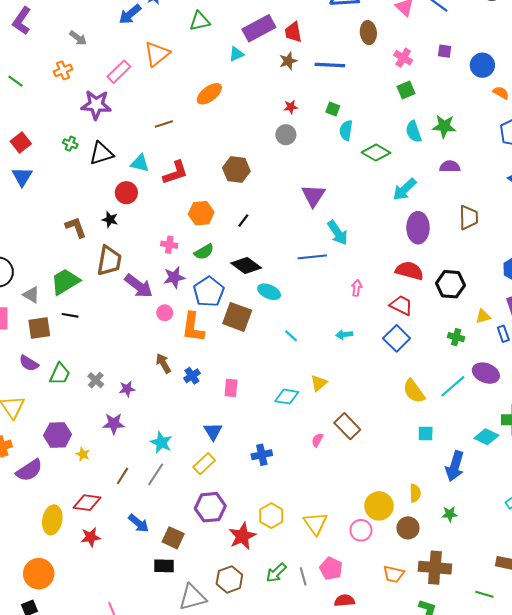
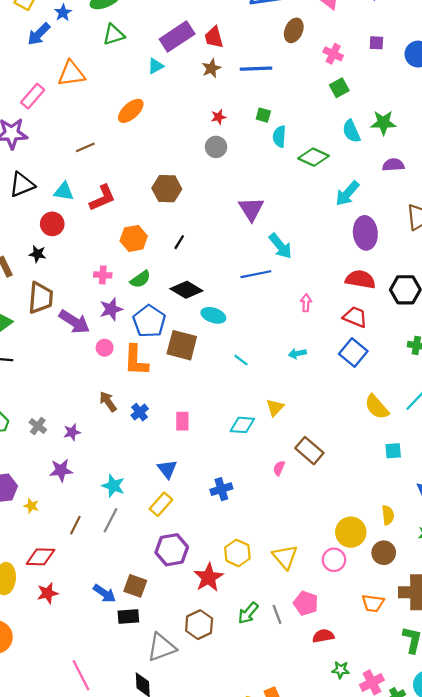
brown ellipse: (368, 33) -> (294, 30), turned 35
orange triangle: (157, 54) -> (71, 74), turned 36
blue arrow: (139, 523) -> (104, 593), moved

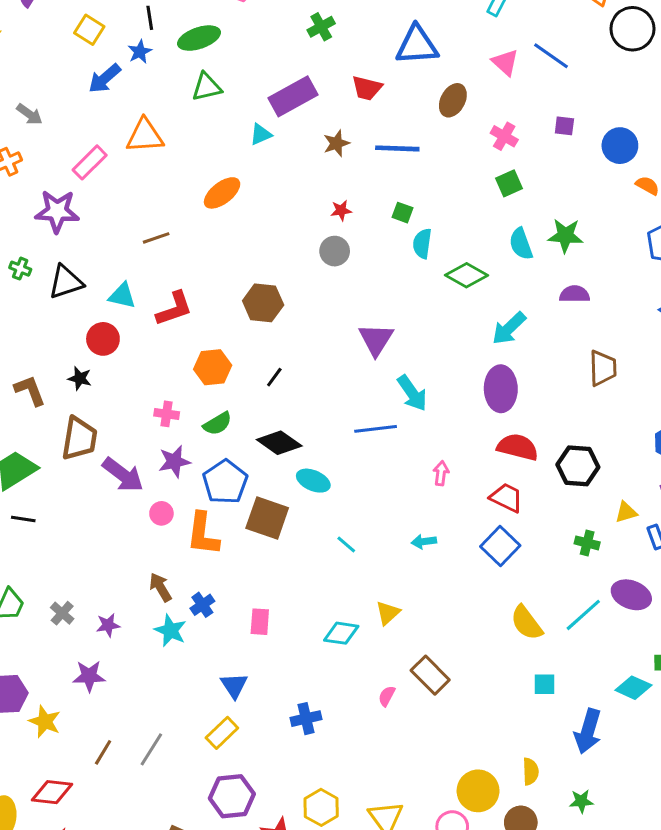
red trapezoid: (214, 37) -> (367, 88), moved, turned -65
purple ellipse: (365, 233) -> (501, 389), moved
cyan star: (113, 486) -> (170, 631), moved
yellow star: (31, 506) -> (45, 721), size x1.5

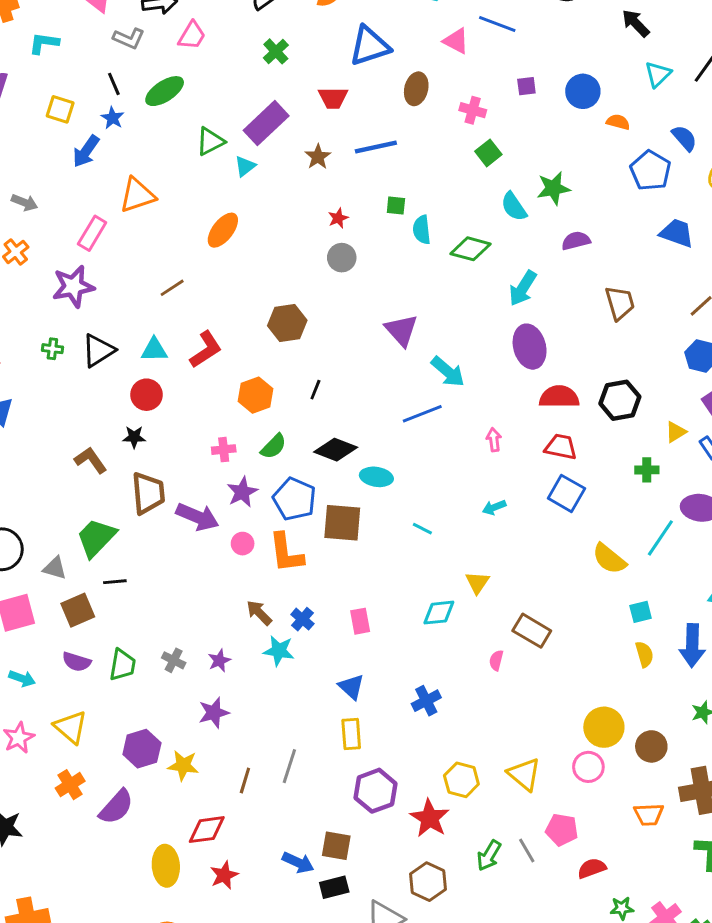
green triangle: (207, 87) -> (210, 141), moved
yellow rectangle: (222, 733) -> (351, 734), turned -36
yellow semicircle: (530, 772) -> (644, 654), moved

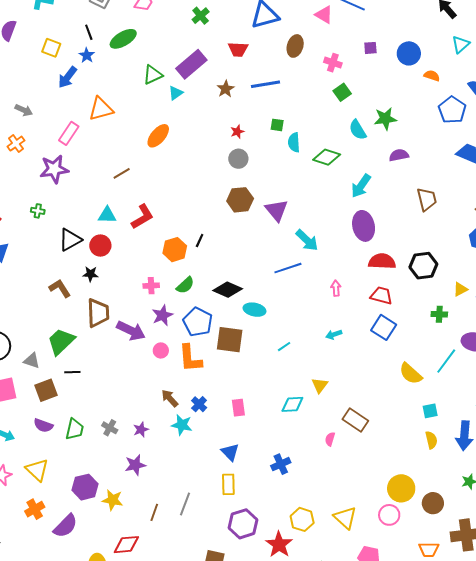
brown hexagon: (287, 323) -> (240, 200), moved
black triangle: (98, 350) -> (70, 240), moved
black line: (315, 390) -> (200, 241), moved
cyan line: (422, 529) -> (284, 347), turned -64

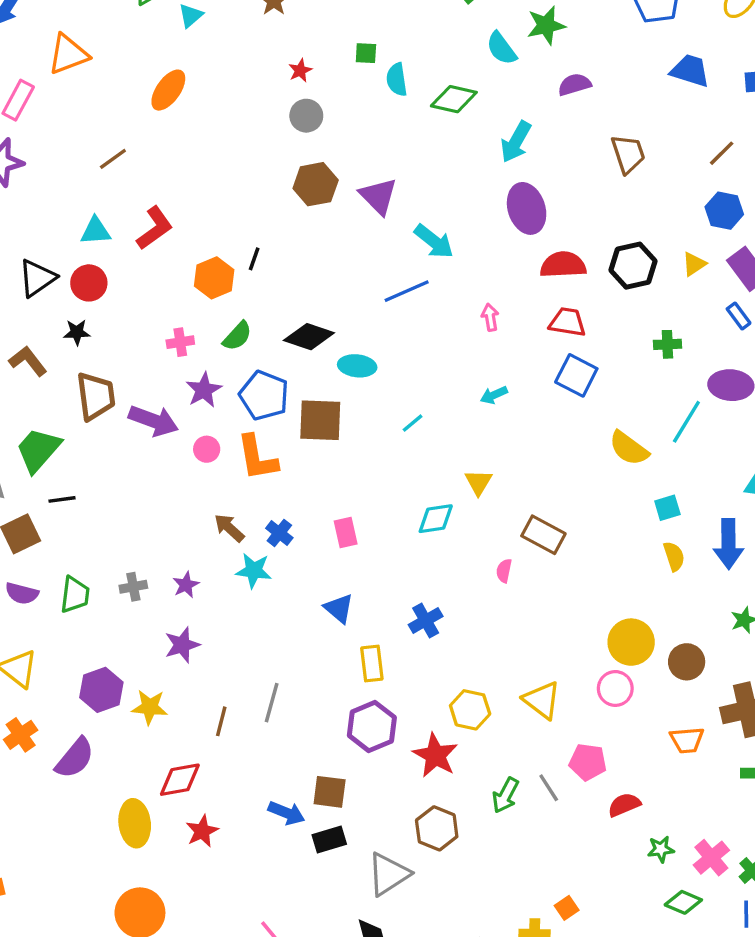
yellow triangle: (460, 289) -> (694, 264), moved
gray cross: (110, 428) -> (133, 587), turned -35
yellow rectangle: (228, 484) -> (372, 663), moved

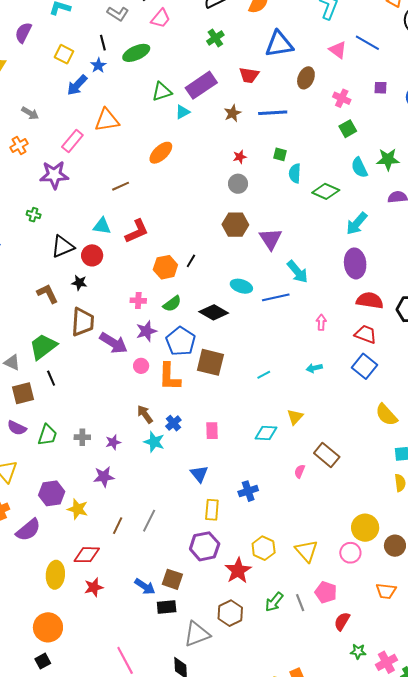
cyan ellipse: (357, 366) -> (241, 286), moved
black line: (62, 499) -> (51, 378), turned 63
red semicircle: (624, 805) -> (342, 621), turned -48

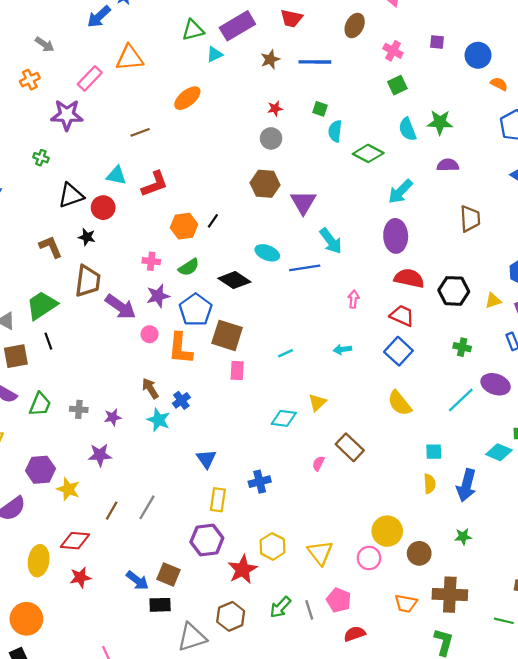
yellow semicircle: (386, 415) -> (400, 403), moved
pink rectangle: (212, 431) -> (237, 371), moved
red semicircle: (342, 621) -> (355, 634), turned 36

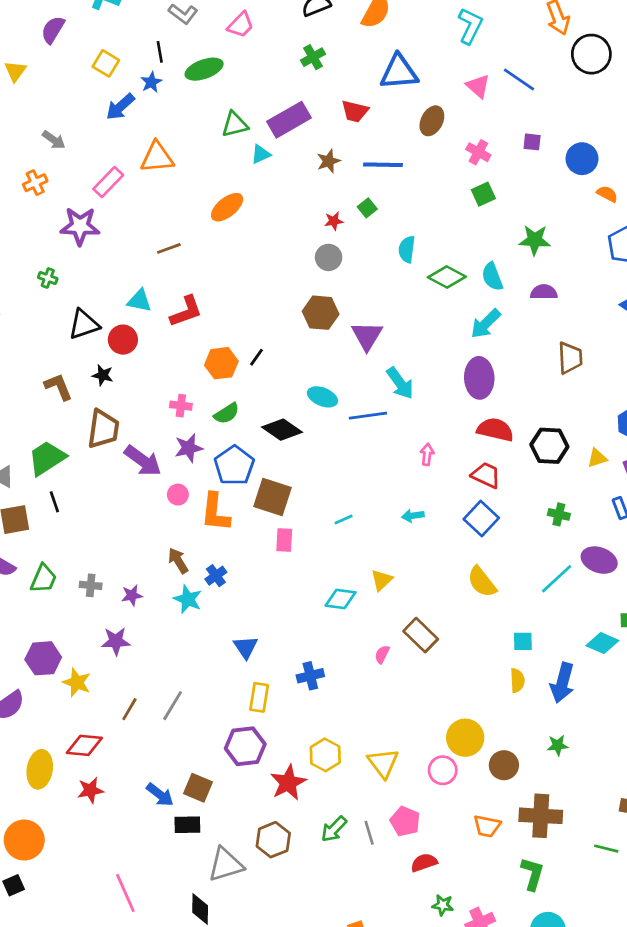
green square: (320, 109) -> (367, 208), moved, turned 32
cyan semicircle: (407, 129) -> (492, 277), moved

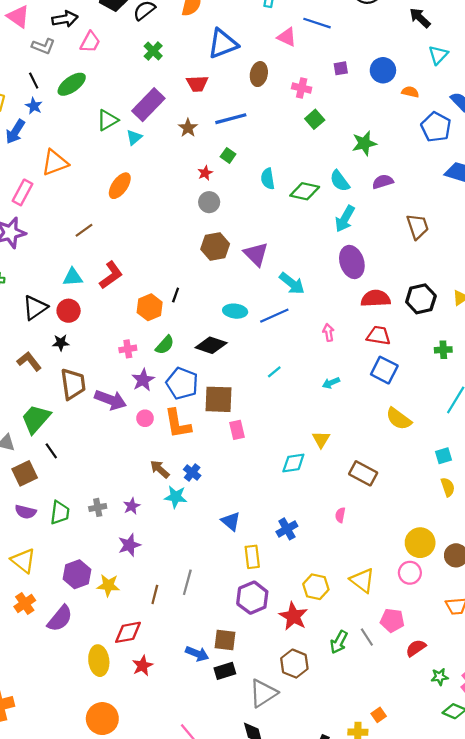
cyan line: (344, 520) -> (274, 372), moved
pink semicircle: (382, 654) -> (340, 515), moved

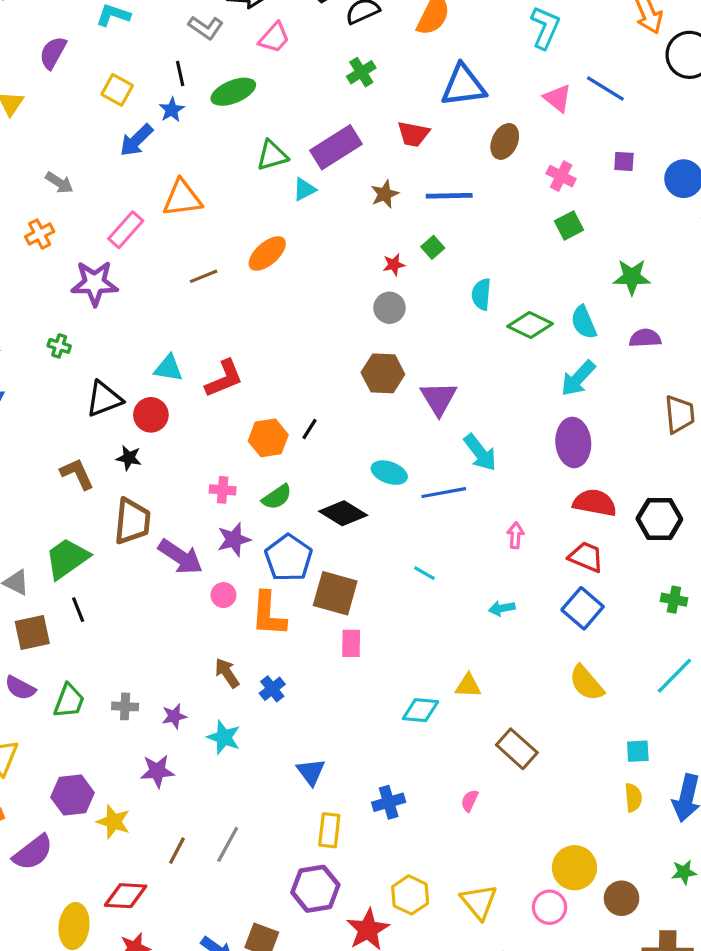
brown line: (84, 230) -> (204, 276), moved
cyan line: (274, 372) -> (424, 573), turned 56
yellow triangle: (321, 439) -> (468, 686), turned 48
cyan star: (176, 497) -> (224, 737), moved

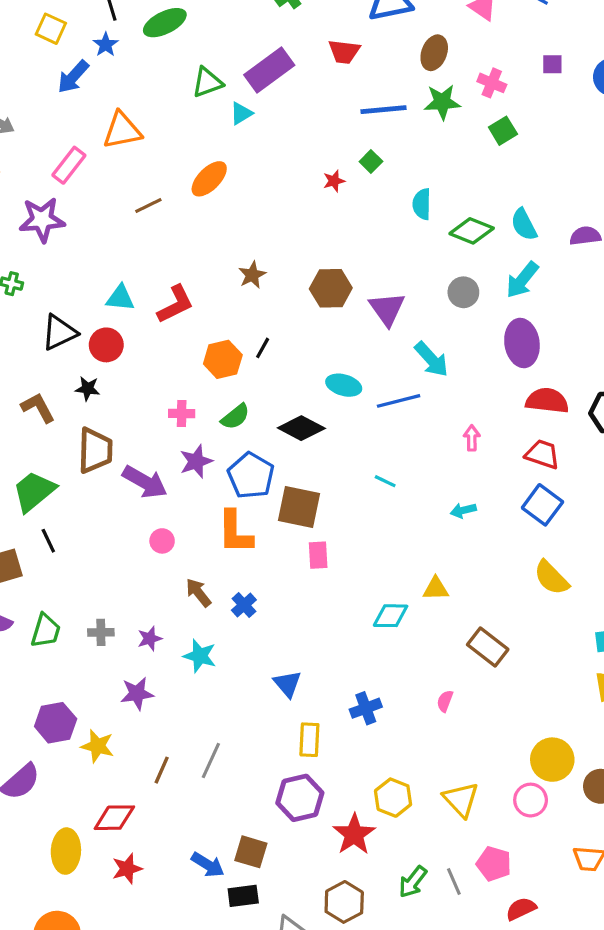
brown star: (385, 194) -> (252, 275), moved
green star: (632, 277) -> (442, 102), moved
gray circle: (390, 308) -> (463, 292), moved
pink circle: (223, 595) -> (162, 541), moved

